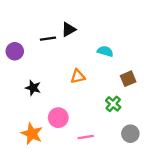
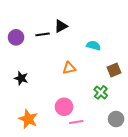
purple circle: (15, 51) -> (16, 37), moved
black star: (33, 88) -> (21, 78), moved
pink circle: (58, 118) -> (64, 107), moved

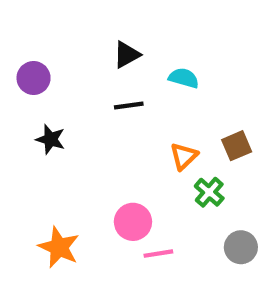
black line: (43, 34) -> (129, 105), moved
cyan semicircle: (94, 46) -> (184, 78), moved
orange triangle: (69, 68) -> (184, 156), moved, turned -32
black star: (21, 78) -> (50, 139), moved

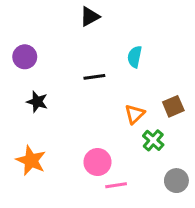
black triangle: (127, 55) -> (90, 17), moved
cyan semicircle: (184, 78) -> (135, 57), turned -95
orange star: (59, 247) -> (31, 160), moved

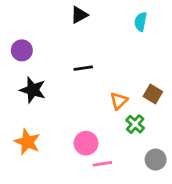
cyan semicircle: (135, 57) -> (141, 22), moved
black star: (37, 102) -> (33, 90), size x1.4
brown square: (173, 106) -> (153, 94), turned -36

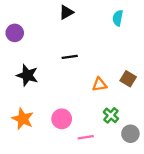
purple circle: (22, 50) -> (15, 33), moved
orange triangle: (119, 101) -> (99, 84), turned 35
green cross: (135, 124) -> (111, 115), moved
pink circle: (86, 143) -> (62, 119), moved

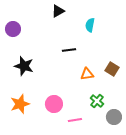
cyan semicircle: (118, 18) -> (90, 25), moved
black line: (70, 57) -> (69, 50), moved
orange star: (23, 119) -> (20, 104), turned 30

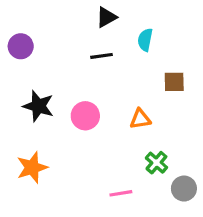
black triangle: (58, 11) -> (106, 17), moved
black line: (69, 50) -> (101, 56), moved
brown square: (112, 69) -> (174, 82), moved, turned -32
pink circle: (54, 104) -> (85, 116), moved

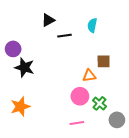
black triangle: (106, 17) -> (48, 20), moved
purple circle: (21, 46) -> (13, 49), moved
brown square: (174, 82) -> (104, 61), moved
pink circle: (85, 116) -> (80, 96), moved

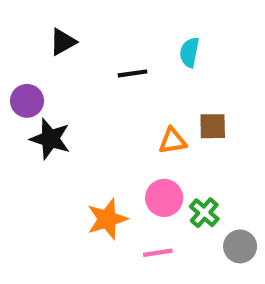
black triangle: (48, 20) -> (63, 42), moved
orange triangle: (89, 76) -> (173, 141), moved
orange star: (20, 107) -> (107, 219), moved

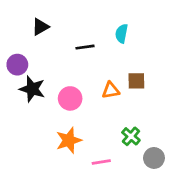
pink circle: (164, 198) -> (70, 98), moved

